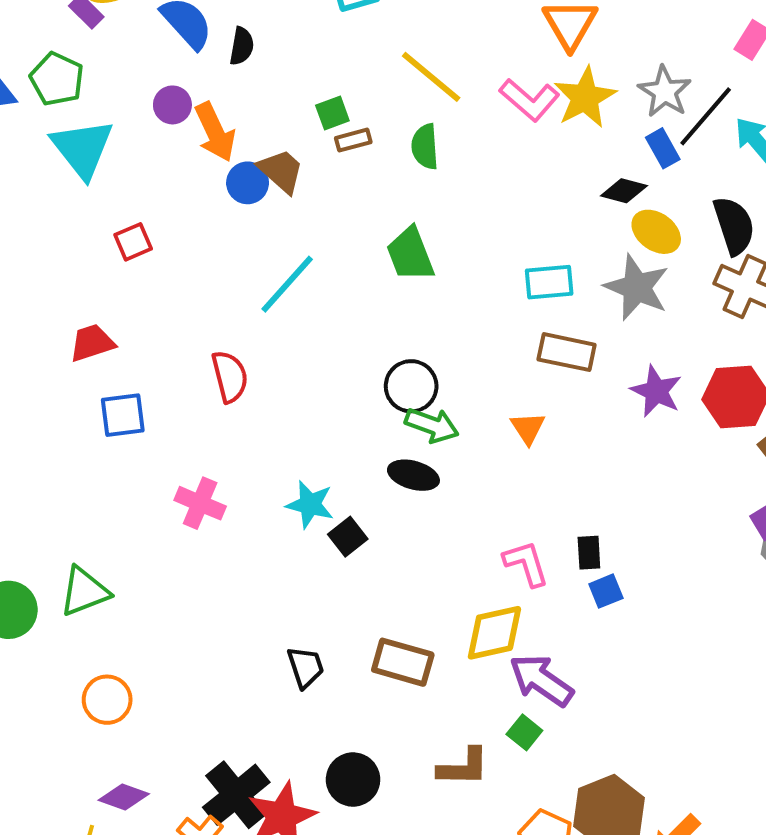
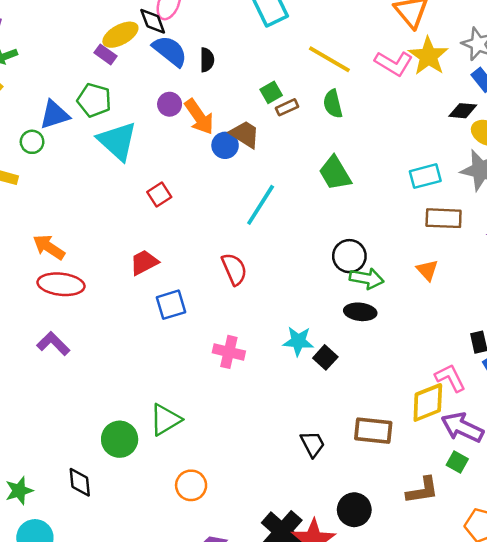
pink L-shape: (526, 563) -> (450, 378), moved

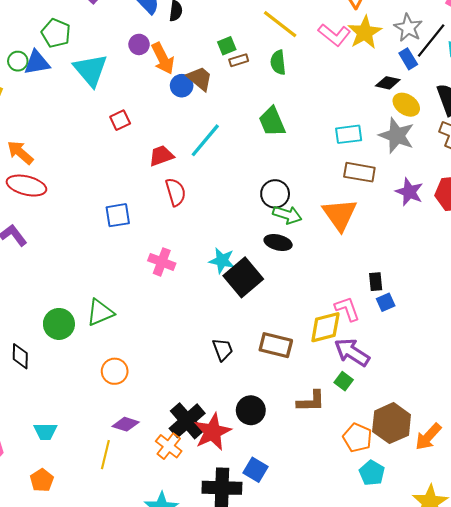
green pentagon: (94, 100) -> (56, 33), moved
blue triangle: (54, 115) -> (37, 63), moved
red trapezoid: (144, 262) -> (161, 156), moved
orange triangle: (427, 270) -> (340, 215), size x1.8
black square: (325, 357) -> (243, 277), size x1.8

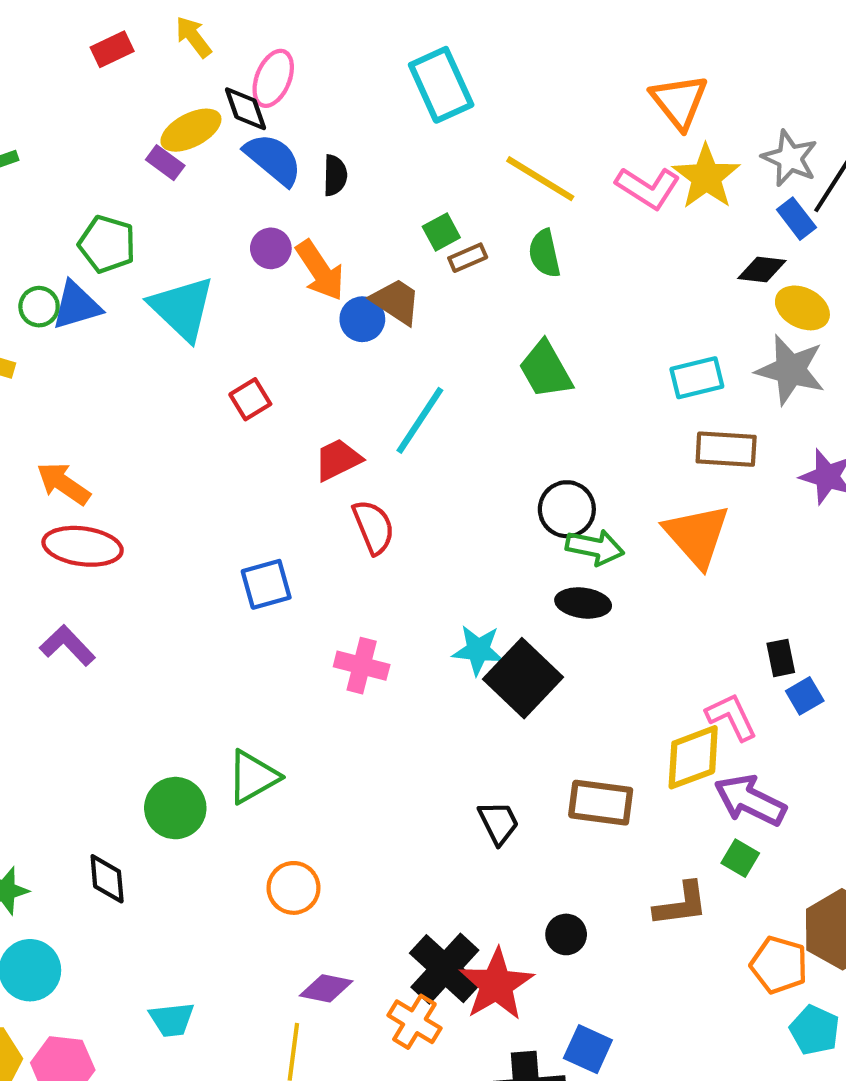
black circle: (251, 410) -> (566, 934), size x0.7

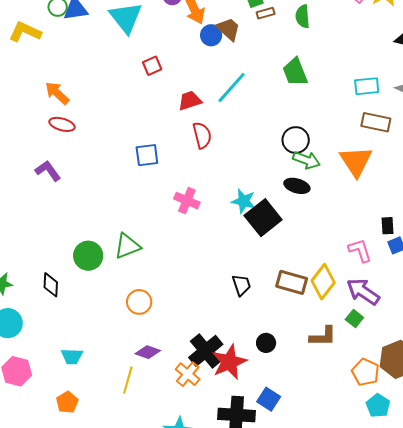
red ellipse: (83, 546) -> (62, 124), size x0.7
yellow diamond: (693, 757) -> (323, 282), moved, turned -40

